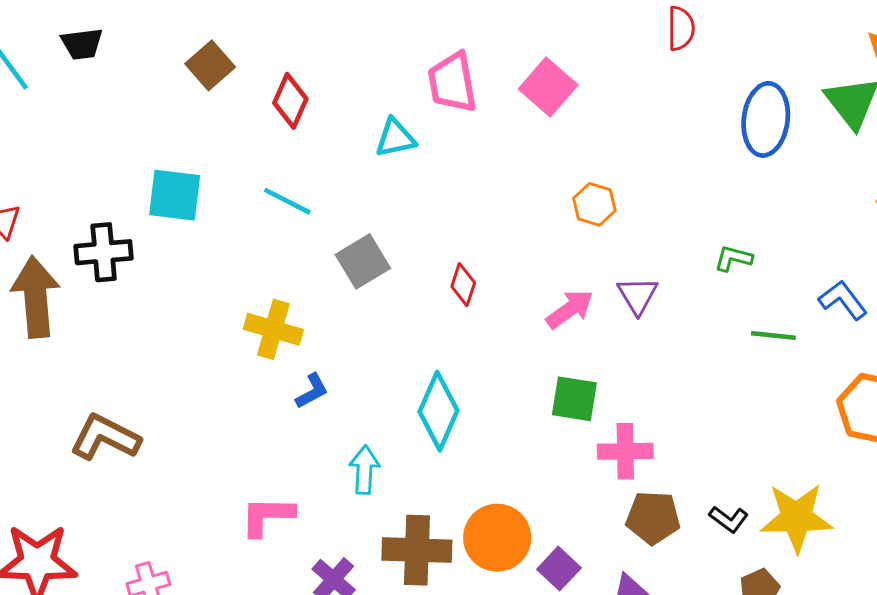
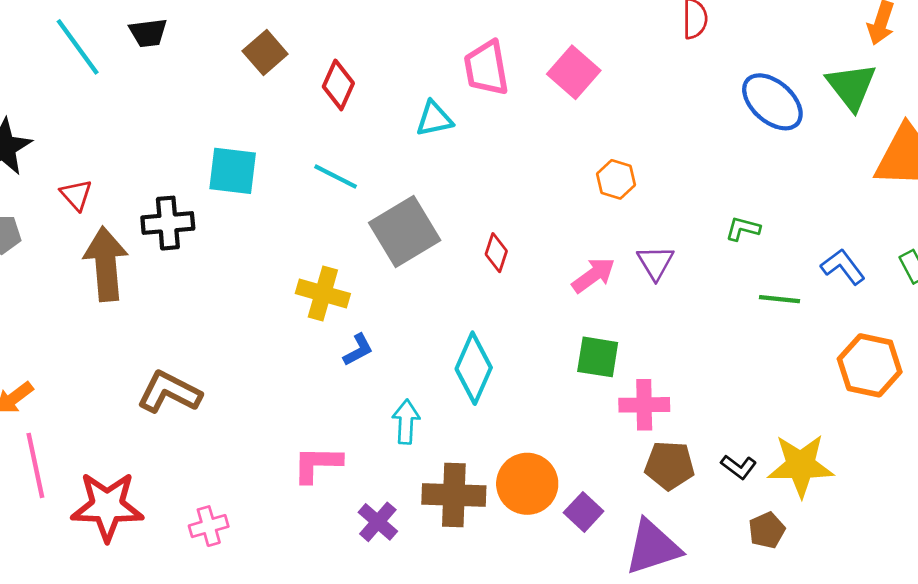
blue ellipse: (766, 119) -> (772, 102), turned -56
gray square: (363, 261) -> (405, 231), size x1.4

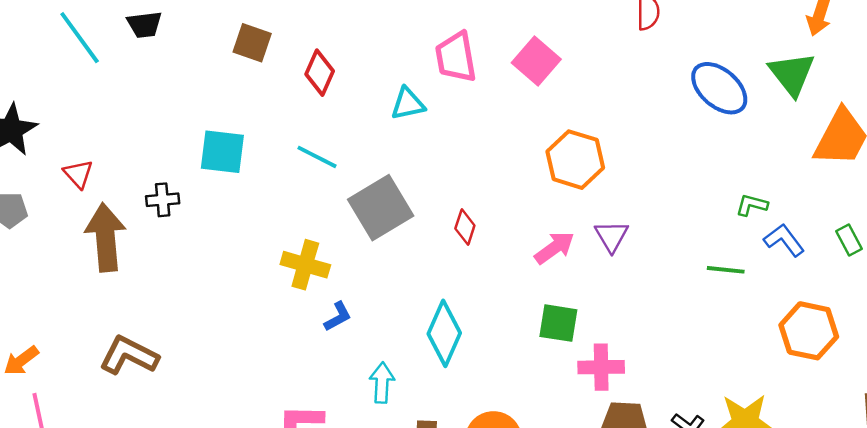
brown square: (265, 53) -> (252, 43), turned -30
orange hexagon: (616, 179) -> (575, 160), size x1.6
black cross: (168, 223) -> (163, 200), size x0.7
green L-shape: (743, 229) -> (752, 205), moved
brown L-shape: (169, 392) -> (129, 355), moved

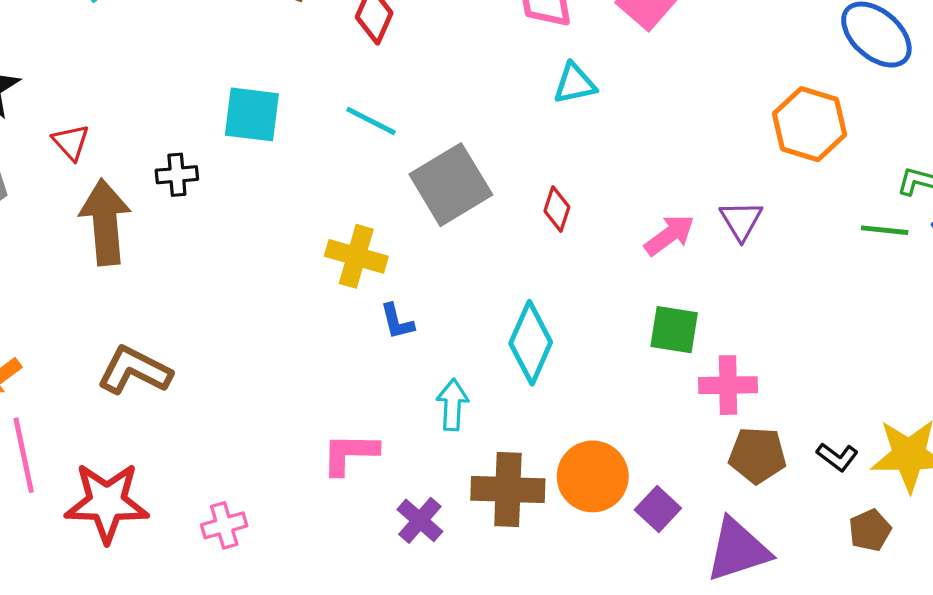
cyan triangle: (408, 104) -> (575, 83), moved
orange hexagon: (575, 160) -> (810, 124), moved
green line: (726, 270) -> (885, 230), moved
blue L-shape: (338, 317) -> (397, 322), turned 104

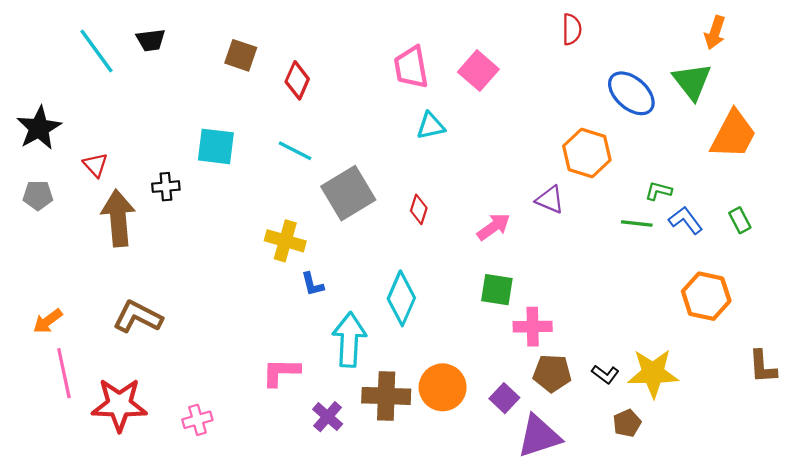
purple triangle: (741, 220) -> (550, 200), moved, turned -36
cyan arrow: (452, 405) -> (349, 340), size x1.6
purple square: (658, 509) -> (504, 398), moved

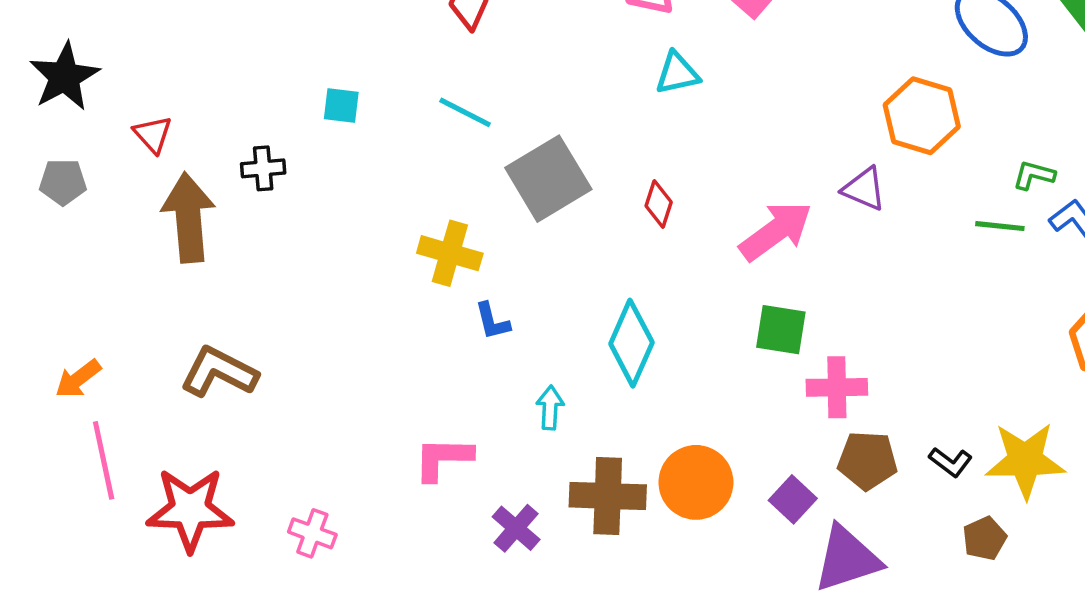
cyan square: (216, 146) -> (341, 106), size x0.6
pink arrow: (494, 227) -> (776, 231), size x1.4
cyan arrow: (349, 340) -> (550, 408), size x0.5
pink cross: (197, 420) -> (312, 533), turned 36

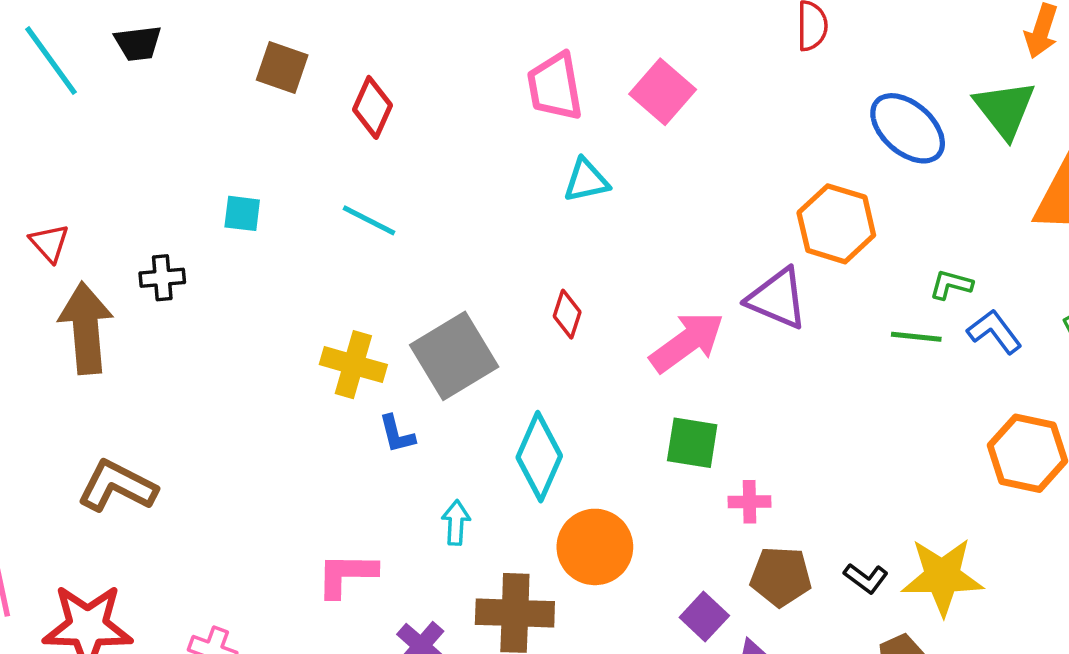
gray square: (548, 179) -> (454, 356), moved
purple triangle: (864, 189) -> (777, 299), size x1.4
pink cross: (837, 387) -> (749, 502), size x0.7
orange circle: (696, 482) -> (595, 547), moved

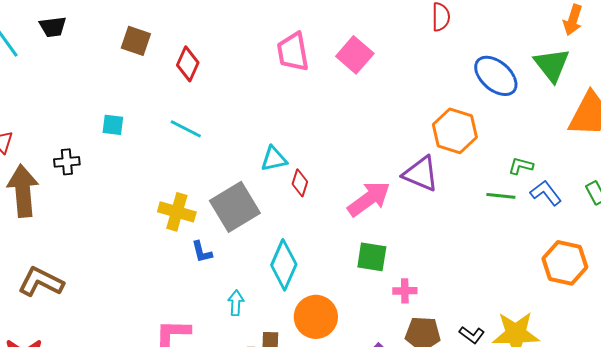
cyan triangle: (586, 180) -> (274, 159), moved

